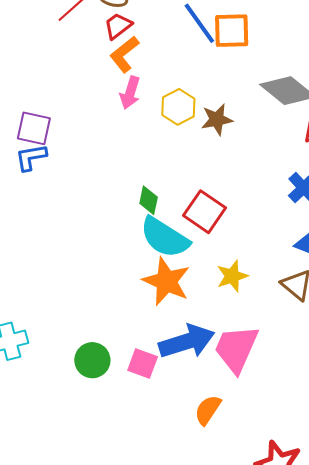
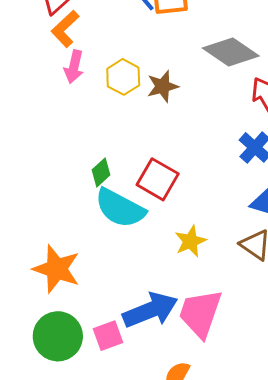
green diamond: (149, 200) -> (101, 172), turned 40
orange star: (166, 281) -> (57, 269), moved
green circle: (92, 360) -> (58, 336), size x1.4
pink square: (143, 364) -> (108, 336), turned -36

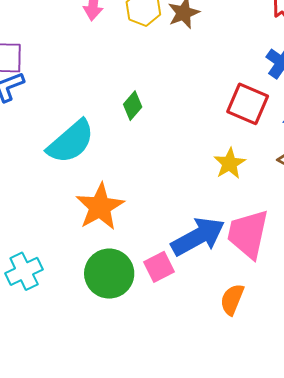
red square: (158, 179) -> (248, 104), moved
cyan semicircle: (120, 208) -> (71, 142), moved, turned -62
orange star: (57, 269) -> (100, 207), turned 30

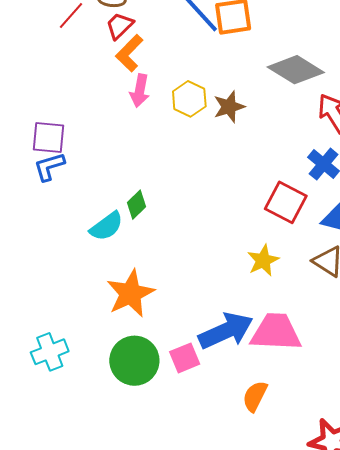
green diamond: (133, 106) -> (137, 205), moved
cyan semicircle: (71, 142) -> (106, 226), size x0.7
pink trapezoid: (248, 234) -> (276, 332), turned 76

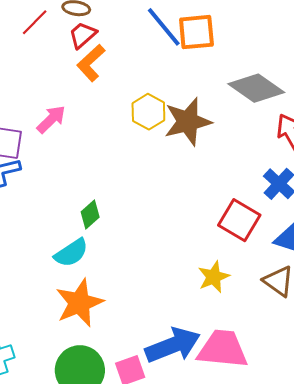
pink arrow: (140, 91) -> (51, 119), moved, turned -148
brown star: (229, 107) -> (188, 122), size x1.5
cyan semicircle: (106, 226) -> (71, 253), moved

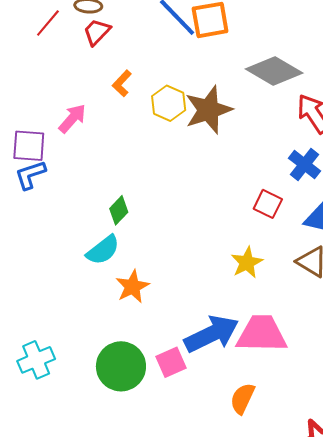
orange L-shape: (91, 63) -> (122, 83), moved, size x0.7
red square: (239, 220) -> (268, 204), size x0.7
orange star: (79, 303) -> (132, 287), moved, size x0.7

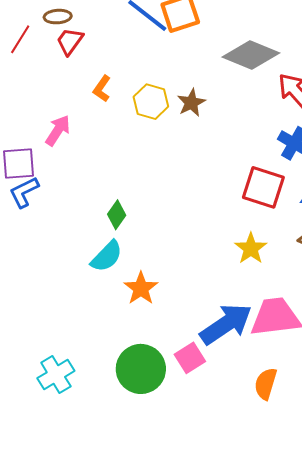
brown star: (208, 110) -> (191, 103), size x0.6
red square: (268, 204) -> (263, 187), size x1.5

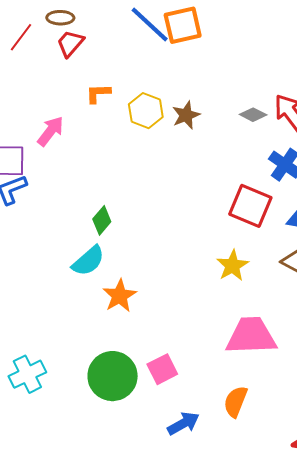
gray diamond: (251, 55) -> (253, 115), moved, size x0.5
orange L-shape: (102, 89) -> (98, 93), turned 48
blue arrow: (226, 324) -> (183, 423), moved, size x0.6

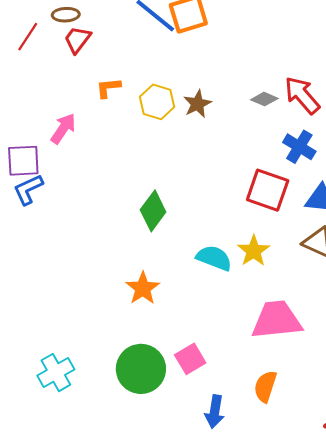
green diamond: (102, 220) -> (153, 211), moved, size x1.4
cyan semicircle: (88, 261) -> (214, 258), moved, turned -114
blue arrow: (183, 423) -> (215, 412), turned 132

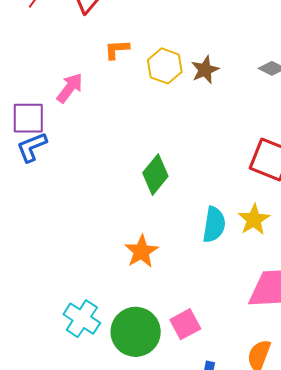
cyan semicircle: (214, 258) -> (214, 225), turned 75
cyan cross: (56, 373) -> (82, 319), moved, turned -30

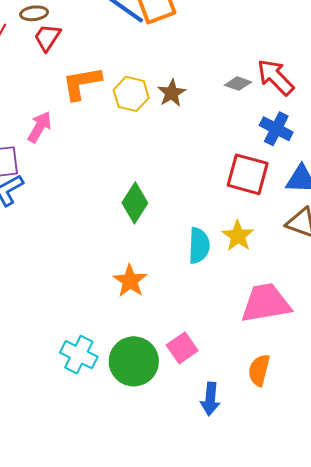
orange L-shape: (117, 49) -> (82, 83), size x1.6

